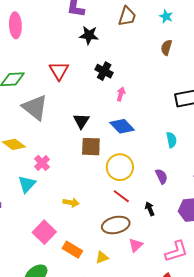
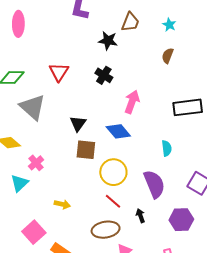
black star: (89, 35) -> (108, 41), moved
pink arrow: (121, 94) -> (132, 102), moved, size x1.6
purple semicircle: (161, 176) -> (154, 184), size x1.8

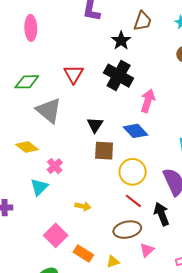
black star: (108, 41) -> (121, 41), turned 30
black cross: (104, 75) -> (119, 76), size x1.6
black arrow: (140, 216) -> (162, 214), size x1.6

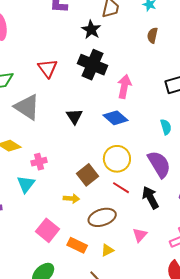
brown square: (104, 151) -> (88, 175), moved, turned -35
pink cross: (55, 166) -> (39, 162), turned 35
brown ellipse: (127, 230) -> (102, 217), moved

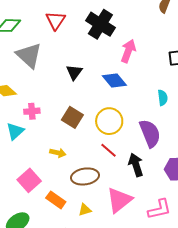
brown square: (88, 175) -> (72, 117), moved, turned -30
pink triangle: (140, 235) -> (119, 200), size x1.8

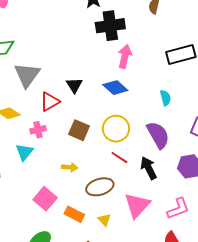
red triangle: (56, 20) -> (50, 102), moved, turned 35
black cross: (100, 24) -> (110, 26), moved, turned -32
gray triangle: (29, 55) -> (27, 75), turned 32
yellow triangle: (85, 210) -> (104, 220), turned -48

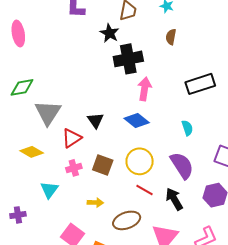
pink cross: (38, 130) -> (74, 168), moved

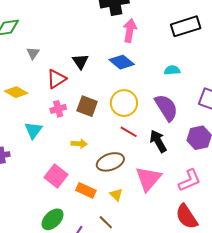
gray triangle: (48, 113) -> (33, 53), size x0.5
cyan semicircle: (187, 128) -> (172, 70), turned -77

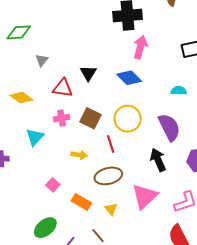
red triangle: (56, 79) -> (63, 88), turned 35
red line: (129, 132) -> (111, 144), moved, turned 36
pink square: (56, 176) -> (53, 185), size x0.6

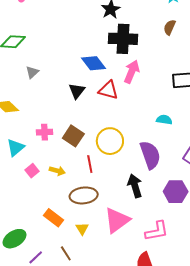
blue diamond: (129, 78) -> (94, 63), moved
red triangle: (63, 88) -> (108, 90), moved
pink square: (53, 185) -> (32, 171), moved

